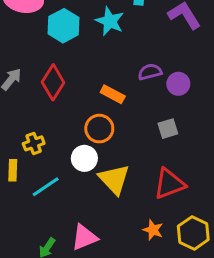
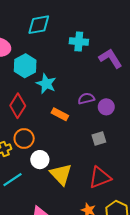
cyan star: (110, 21) -> (46, 84), moved
orange circle: (99, 129) -> (24, 138), moved

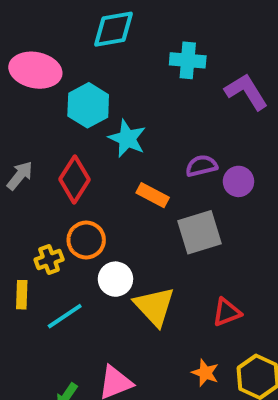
gray square: (99, 138) -> (199, 232), moved, size x1.6
red triangle: (100, 177) -> (227, 312), size x0.7

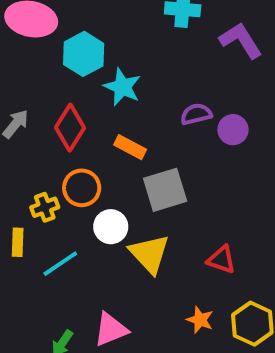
orange rectangle: (153, 195) -> (130, 147), moved
gray square: (199, 232) -> (165, 190), moved
red triangle: (227, 312) -> (221, 260), turned 40

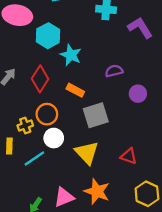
purple circle: (233, 130) -> (138, 94), moved
white circle: (111, 227) -> (54, 138), moved
orange star: (200, 320) -> (97, 191), moved, size x1.6

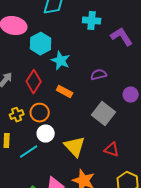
purple circle: (138, 94) -> (131, 95), moved
gray square: (96, 115) -> (104, 114), moved, turned -35
yellow cross: (25, 126) -> (17, 115), moved

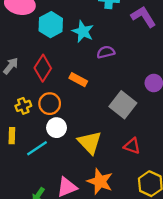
cyan star: (61, 61) -> (83, 32), moved
purple semicircle: (99, 75) -> (106, 52), moved

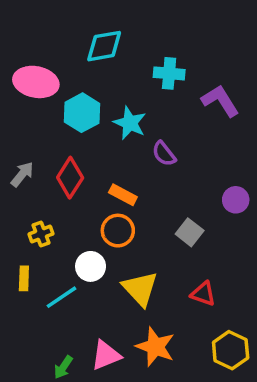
purple semicircle: (106, 52) -> (164, 154), turned -114
orange circle: (50, 104) -> (118, 231), moved
gray square: (123, 105) -> (190, 232), size x0.7

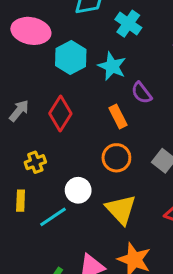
cyan cross: (169, 73) -> (128, 24), moved, turned 30
orange rectangle: (123, 195) -> (118, 116), moved, turned 35
orange circle: (118, 231) -> (116, 158), moved

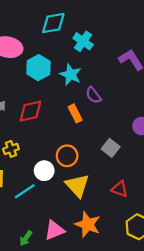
red diamond: (60, 114) -> (30, 111), turned 45
orange circle: (116, 158) -> (67, 156), moved

